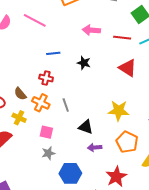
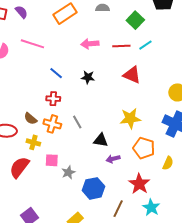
blue line: (53, 53) -> (56, 73), turned 56
pink square: (46, 132) -> (52, 160), moved

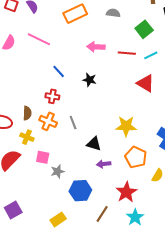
red triangle: (132, 75) -> (146, 83), moved
brown semicircle: (31, 119) -> (27, 113), turned -136

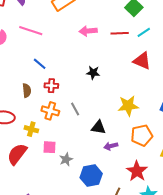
blue line: (59, 71) -> (40, 64), moved
black star: (90, 80) -> (93, 73), moved
brown semicircle: (27, 113) -> (27, 90), moved
orange pentagon: (136, 157) -> (142, 135), turned -30

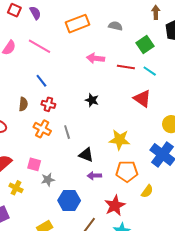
cyan line: (144, 32) -> (150, 71), turned 56
yellow cross: (31, 129) -> (16, 188), moved

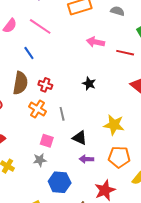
blue line: (41, 81) -> (29, 53), moved
brown semicircle: (23, 104) -> (20, 83), size x1.6
pink square: (34, 164) -> (47, 141), moved

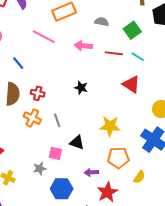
gray semicircle: (117, 11) -> (102, 22), moved
pink line: (40, 26) -> (44, 37), moved
pink square: (47, 141) -> (55, 153), moved
purple arrow: (86, 159) -> (91, 172), moved

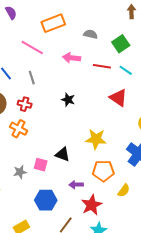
gray line: (57, 120) -> (32, 78), moved
gray star: (40, 169) -> (20, 172), moved

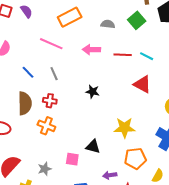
green square: (121, 44) -> (137, 20), moved
gray star: (20, 172) -> (45, 169), moved

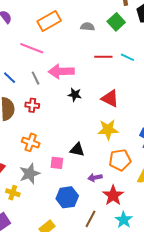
pink arrow: (91, 50) -> (61, 71), moved, size x1.4
red triangle: (142, 84) -> (110, 98), moved
orange cross: (46, 126) -> (31, 142), moved
gray star: (45, 169) -> (30, 174), size x1.5

